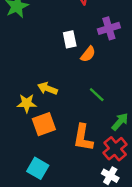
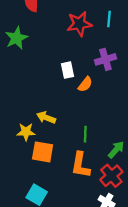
green line: (97, 95) -> (85, 134), moved, turned 49
orange square: (44, 124) -> (43, 152), turned 30

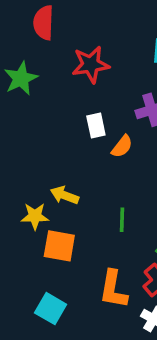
red star: (79, 24) -> (91, 64), moved
orange L-shape: (81, 165) -> (113, 289), moved

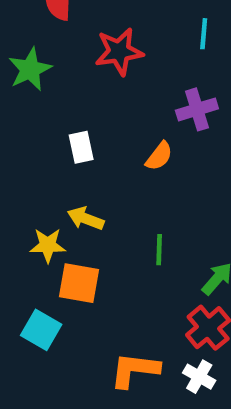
white rectangle: (96, 126) -> (81, 147), moved
orange L-shape: (113, 289) -> (135, 370), moved, turned 87
cyan square: (51, 309) -> (41, 330), moved

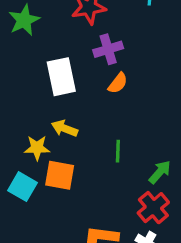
purple cross: (197, 109) -> (108, 49), moved
white rectangle: (81, 147) -> (61, 77), size x1.6
cyan square: (41, 330) -> (22, 187), moved

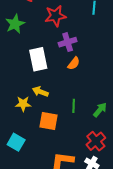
green arrow: (160, 172) -> (100, 110), moved
orange square: (60, 175) -> (48, 121), moved
cyan square: (22, 187) -> (16, 142), moved

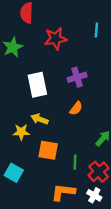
purple cross: (68, 42) -> (77, 77), moved
orange semicircle: (74, 63) -> (76, 108), moved
green line: (74, 106) -> (75, 162), moved

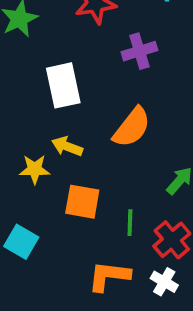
purple cross: (77, 77) -> (139, 51), moved
orange semicircle: (76, 108) -> (132, 127), size x1.6

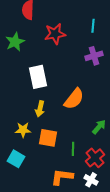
purple cross: (139, 51) -> (94, 56), moved
yellow arrow: (67, 146) -> (40, 109), turned -98
yellow star: (35, 169) -> (23, 130), moved

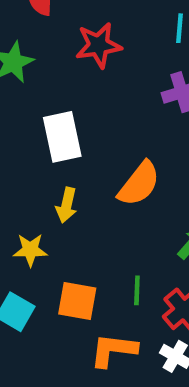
orange square: (48, 138) -> (77, 301), moved

